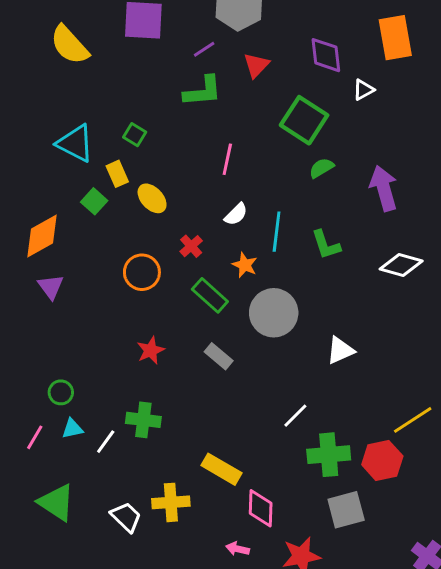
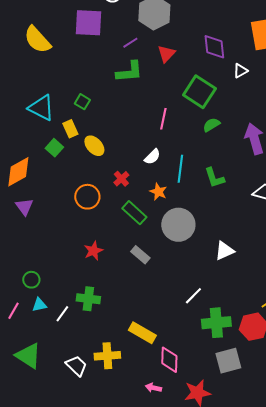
pink line: (227, 159) -> (163, 119), moved

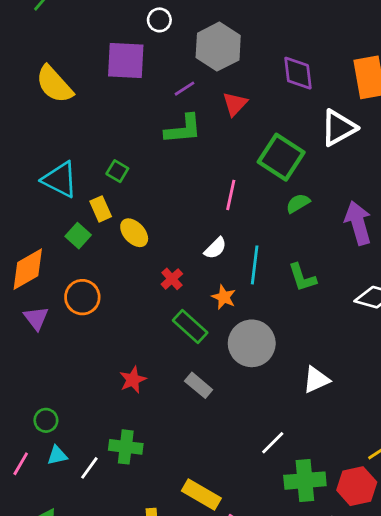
purple diamond: (214, 47) -> (298, 73), moved
white triangle: (240, 71) -> (339, 128), size x1.8
orange circle: (87, 197) -> (82, 297), moved

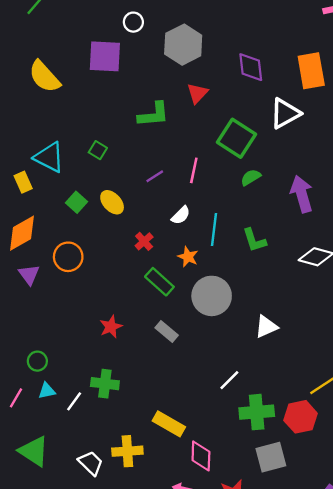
purple line: (185, 89) -> (155, 176), moved
yellow rectangle: (101, 209) -> (23, 182), moved
green square: (78, 236) -> (76, 202), moved

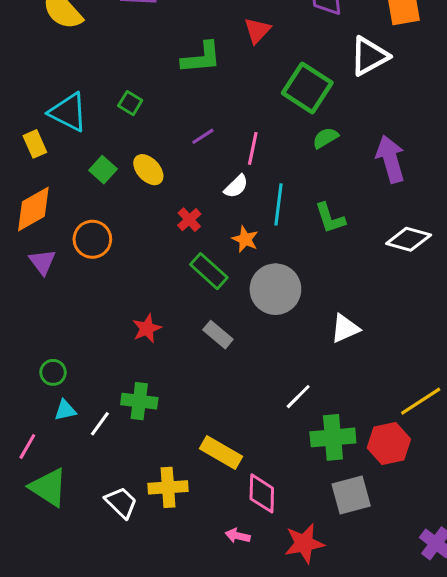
pink line: (194, 170) -> (253, 148), moved
pink line: (16, 398) -> (27, 447), moved

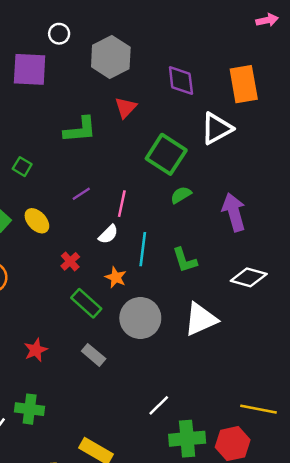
white triangle: (345, 329) -> (201, 319), moved, size x1.4
yellow line: (421, 401) -> (258, 409), turned 44

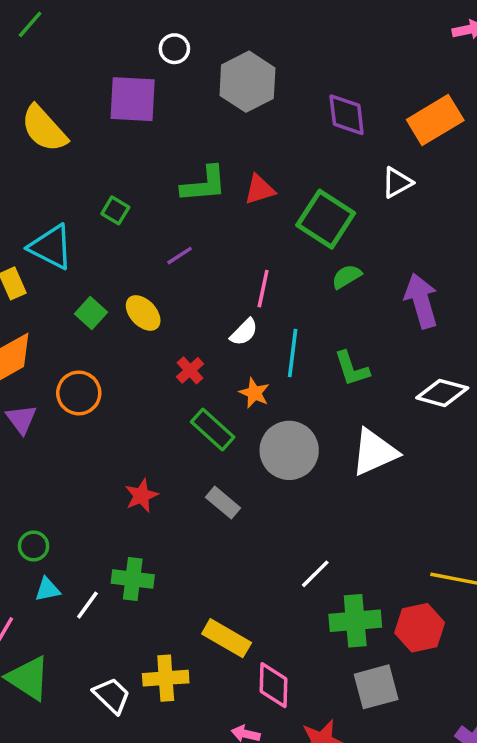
orange rectangle: (244, 84) -> (435, 120), turned 69
red triangle: (126, 108) -> (260, 190), moved, turned 30
white triangle: (217, 128) -> (397, 183), size x0.7
green square: (22, 167) -> (115, 210), moved
purple line: (81, 194) -> (180, 256), moved

